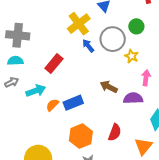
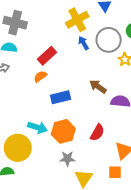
cyan arrow: (36, 91) -> (37, 127), moved, turned 30
orange semicircle: (52, 105) -> (40, 77), moved

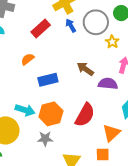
red rectangle: (47, 56) -> (41, 29), moved
red semicircle: (97, 133) -> (85, 115), size x1.4
gray star: (67, 159) -> (45, 139), moved

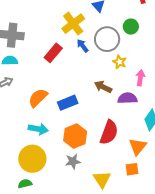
yellow star: (112, 42) -> (120, 62), moved
orange semicircle: (28, 59) -> (38, 98), moved, size x1.5
cyan arrow: (25, 110) -> (38, 129), moved

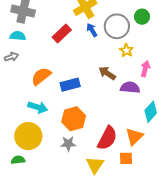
red semicircle: (109, 132) -> (107, 138), moved

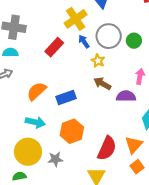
green circle: (142, 17) -> (134, 41), moved
yellow star: (127, 50) -> (98, 61), moved
gray star: (68, 144) -> (55, 159), moved
orange square: (126, 158) -> (137, 167), moved, turned -32

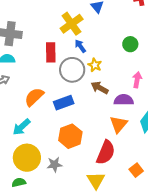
gray circle: (109, 36) -> (72, 70), moved
red rectangle: (54, 47) -> (51, 52), turned -42
cyan arrow: (35, 122) -> (21, 127), moved, turned 126
orange triangle: (134, 145) -> (119, 124), moved

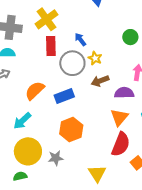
yellow cross: (72, 24) -> (47, 19), moved
brown arrow: (100, 88) -> (100, 81), turned -48
red semicircle: (106, 152) -> (121, 144), moved

